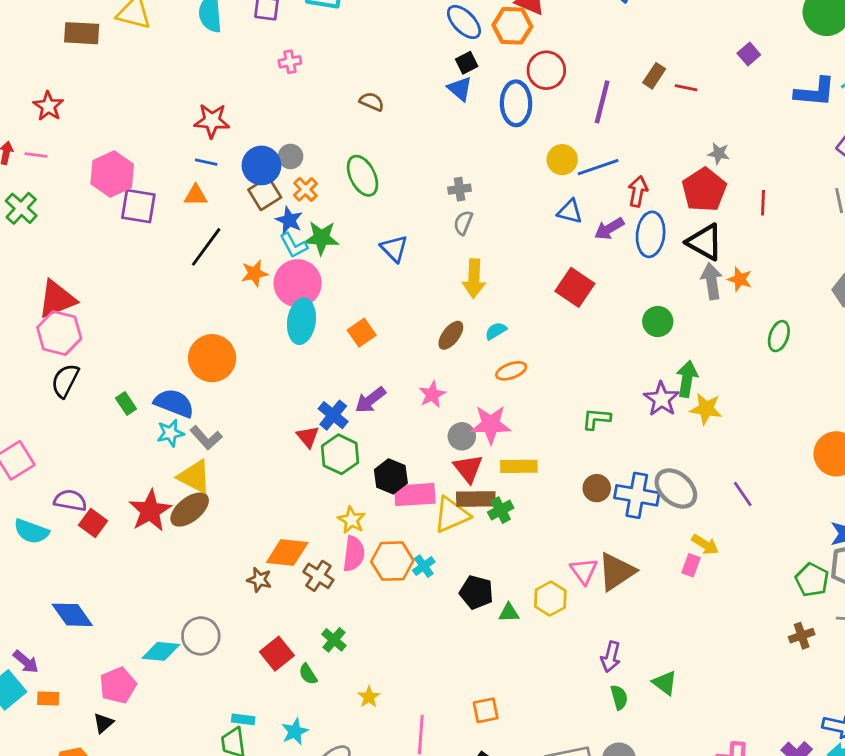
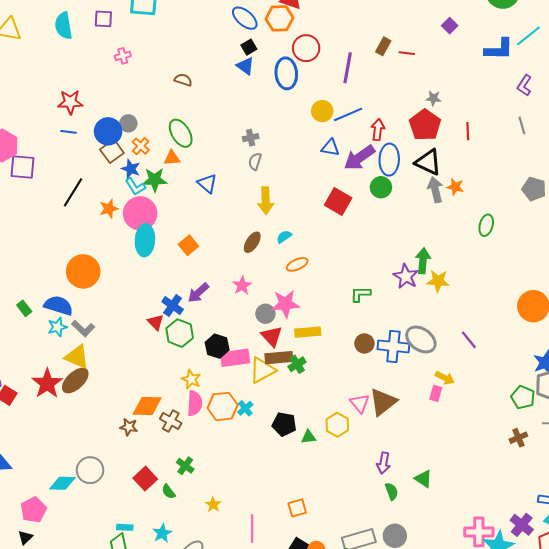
orange triangle: (196, 195) -> (172, 158), moved
purple arrow: (609, 229) -> (359, 158), size x1.5
green circle: (658, 322) -> (381, 187), moved

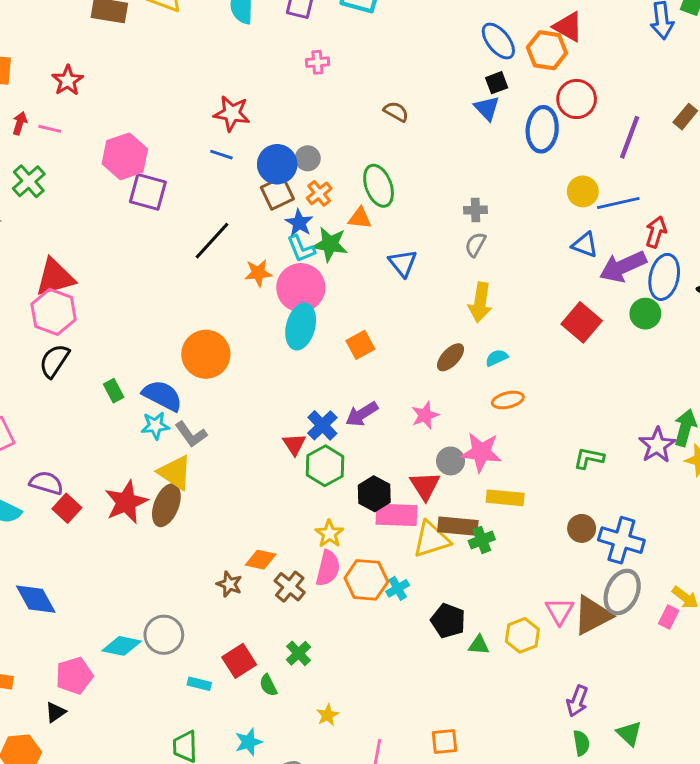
red triangle: (272, 336) -> (425, 486), moved
gray ellipse: (421, 339) -> (622, 592), moved, turned 68
brown ellipse: (75, 381) -> (166, 505), turned -36
orange diamond: (147, 406) -> (261, 560), size x0.7
cyan rectangle: (125, 527) -> (199, 684), moved

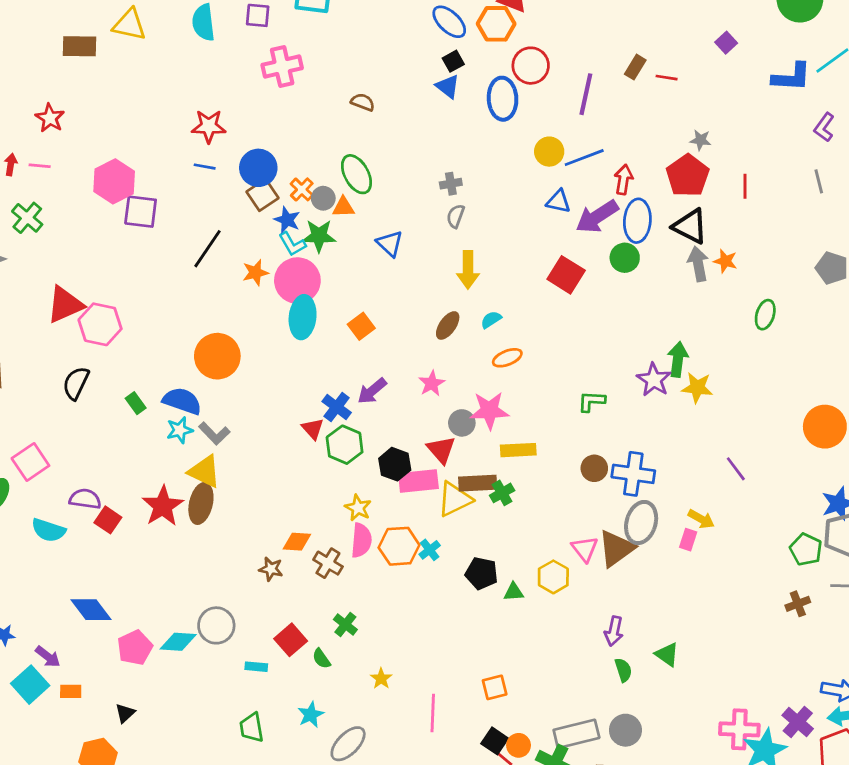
pink cross: (317, 62) -> (282, 66), size x1.8
gray circle: (308, 158) -> (323, 198), moved
pink hexagon: (54, 312) -> (100, 324), moved
pink pentagon: (74, 676) -> (135, 648), moved

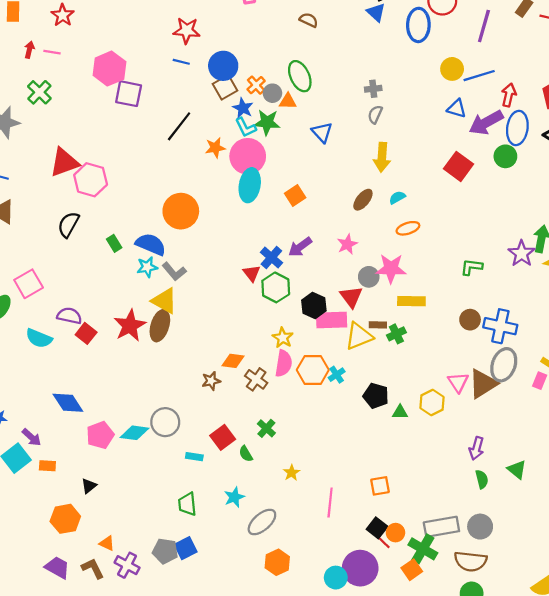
brown rectangle: (478, 483) -> (378, 325), size x0.6
brown star: (271, 569) -> (211, 381), turned -30

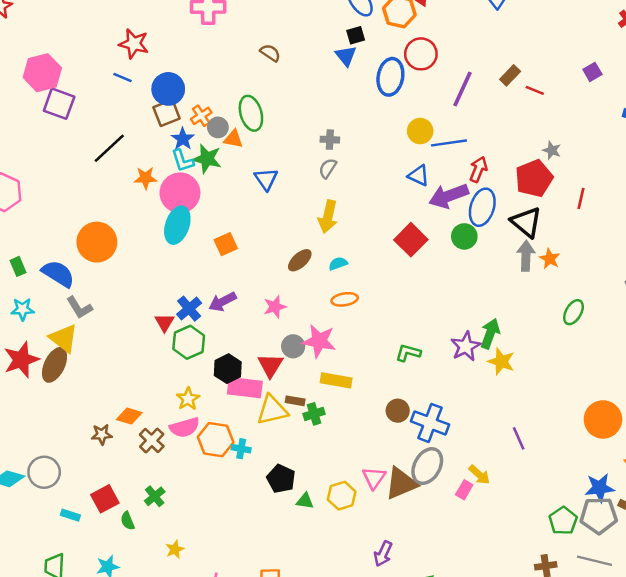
cyan star: (147, 267) -> (23, 309), moved
pink semicircle: (284, 363) -> (185, 427), turned 56
cyan cross: (337, 375) -> (241, 449), turned 35

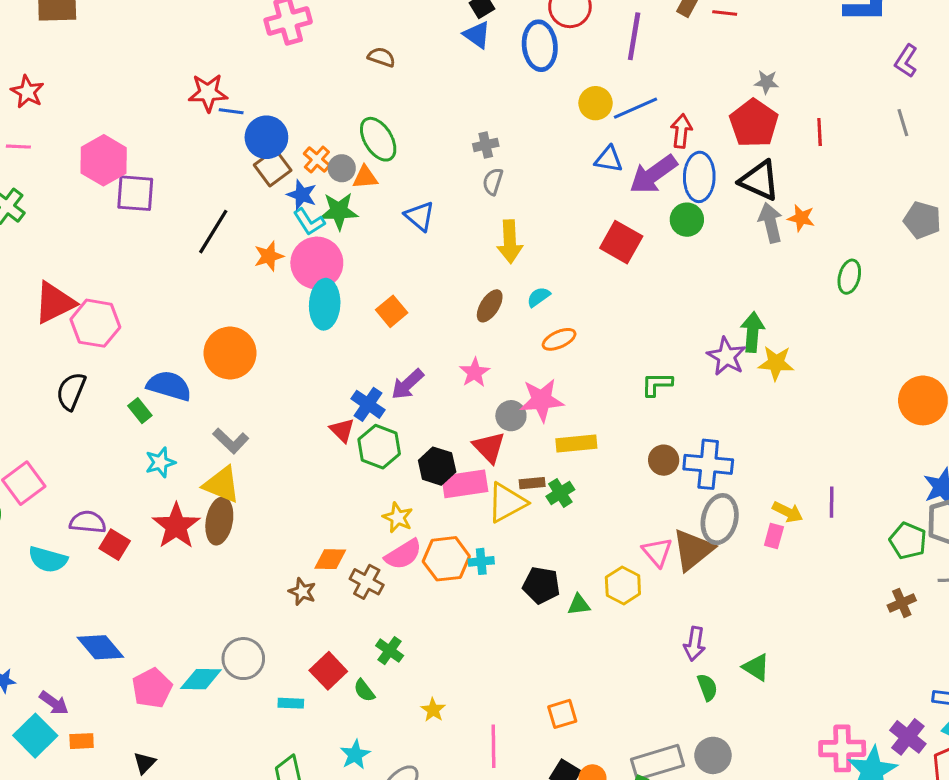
blue line: (123, 77) -> (231, 111), moved
blue semicircle: (58, 274) -> (169, 386), moved
brown star: (102, 434) -> (302, 592), turned -30
purple line: (519, 438) -> (832, 502), moved, turned 40

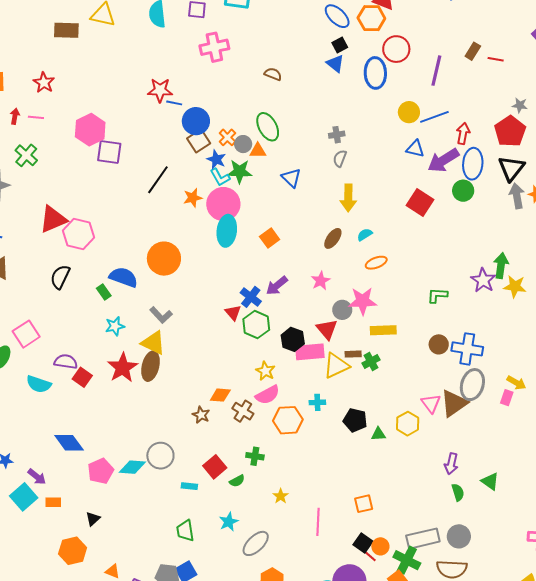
black triangle: (759, 180) -> (511, 168), turned 40
orange hexagon: (446, 559) -> (288, 420), moved
green cross: (390, 651) -> (255, 456), turned -30
green semicircle: (364, 691) -> (237, 481), turned -84

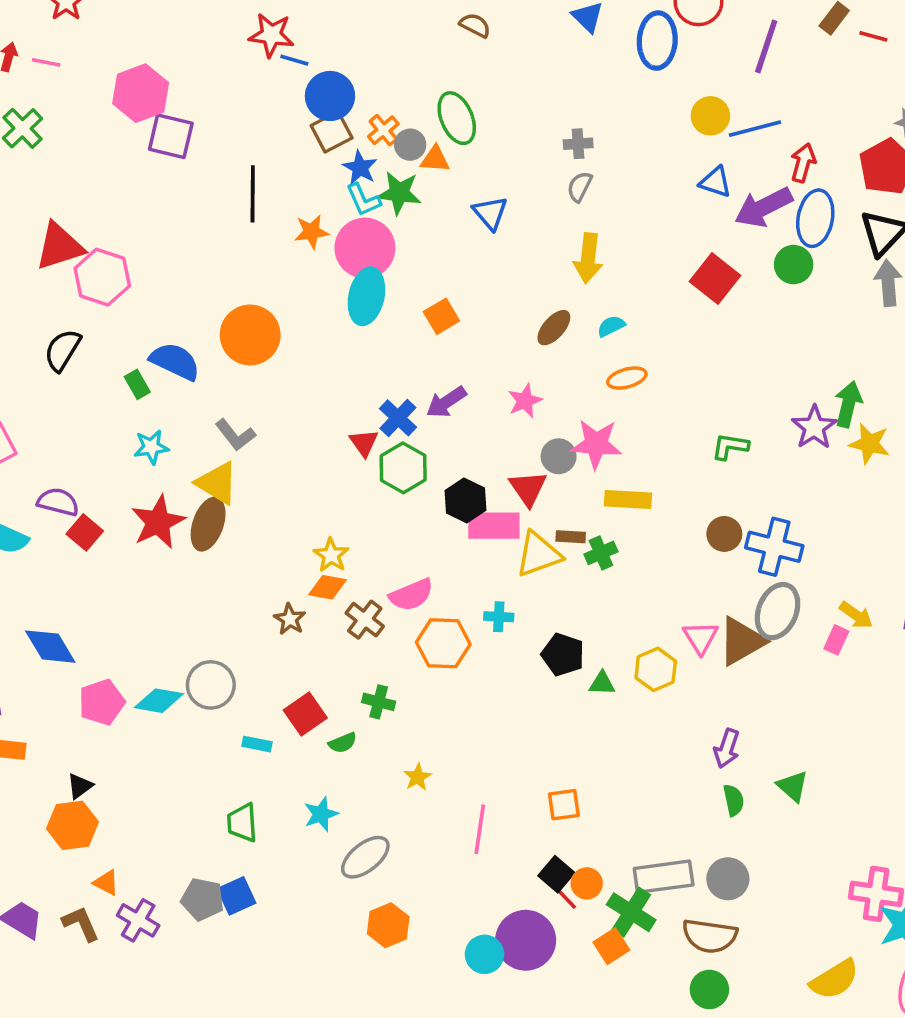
black line: (158, 180) -> (253, 194), turned -40
yellow star: (265, 371) -> (331, 555), moved
orange hexagon: (73, 551) -> (72, 825), moved

